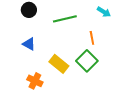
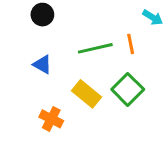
green line: (65, 19) -> (95, 48), moved
orange line: (92, 38) -> (131, 44), moved

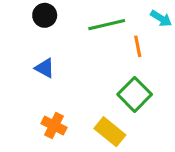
green line: (95, 48) -> (107, 25), moved
yellow rectangle: (87, 94) -> (110, 132), moved

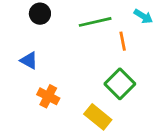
blue triangle: (45, 68) -> (29, 60), moved
orange cross: (54, 126) -> (48, 96), moved

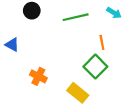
orange line: (123, 41) -> (102, 42), moved
blue triangle: (29, 60) -> (12, 45), moved

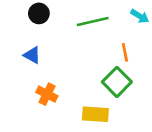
blue triangle: (12, 45) -> (32, 55), moved
yellow rectangle: (78, 93) -> (95, 114), turned -35

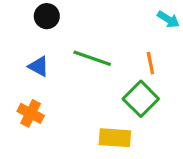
green line: (93, 22) -> (92, 58), moved, turned 32
orange cross: (47, 94) -> (31, 113), moved

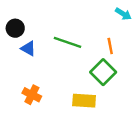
black circle: (47, 16) -> (15, 28), moved
orange cross: (31, 113) -> (32, 95), moved

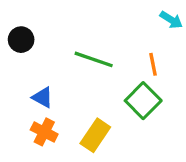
blue triangle: (28, 48) -> (43, 97), moved
yellow rectangle: (84, 101) -> (95, 135), moved, turned -60

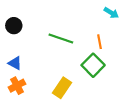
blue triangle: (43, 97) -> (15, 63), moved
orange cross: (44, 132) -> (17, 86), moved, turned 35

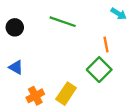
green line: (61, 38) -> (63, 22), moved
orange cross: (17, 86) -> (35, 96), moved

